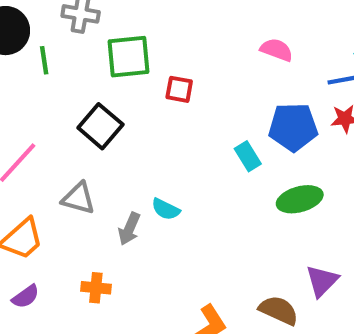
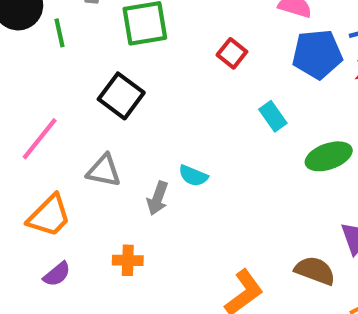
red square: (179, 89) -> (232, 53), moved, turned 32
blue pentagon: (293, 127) -> (317, 54), moved

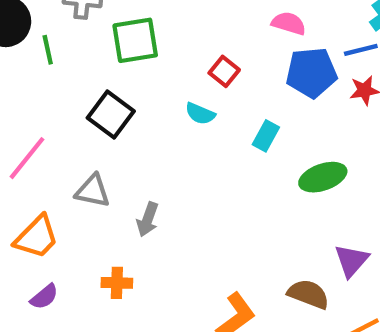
cyan rectangle: (273, 116) -> (266, 136), turned 64
cyan semicircle: (193, 176) -> (200, 114), moved

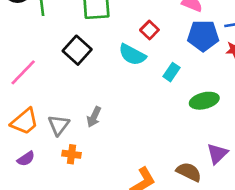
cyan semicircle: (200, 114) -> (132, 55), size x1.5
gray triangle: (93, 191) -> (59, 125), moved, turned 50

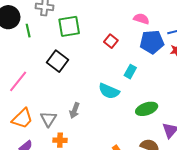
cyan semicircle: (132, 55) -> (109, 91), moved
green ellipse: (204, 101) -> (147, 109), moved

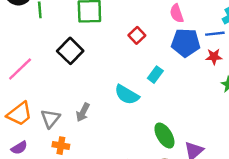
pink semicircle: (141, 19) -> (177, 13), turned -133
green ellipse: (147, 109) -> (164, 135), moved, turned 70

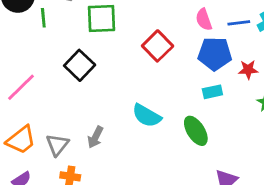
blue line: (215, 34) -> (239, 23), moved
red square: (137, 35) -> (158, 46), size x1.5
cyan rectangle: (155, 75) -> (212, 92), moved, turned 42
green ellipse: (164, 135) -> (196, 131), moved

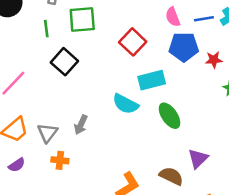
green line: (43, 18) -> (46, 29), moved
cyan rectangle: (212, 92) -> (152, 80), moved, size x1.5

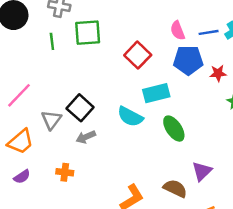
black square: (64, 62) -> (80, 108), moved
gray arrow: (81, 125) -> (86, 137), turned 42
gray triangle: (47, 133) -> (51, 120), moved

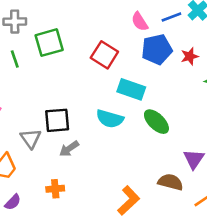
cyan rectangle: (156, 93) -> (131, 89), turned 45
black square: (80, 108) -> (57, 120), turned -35

